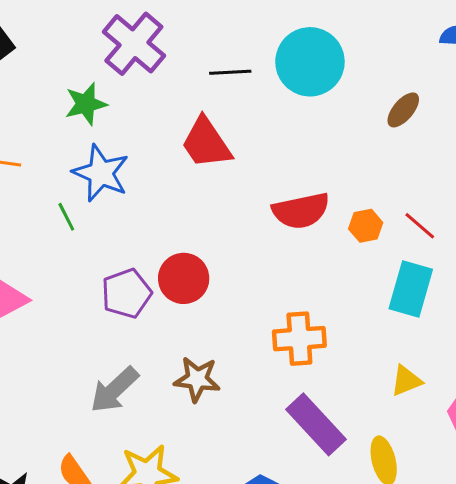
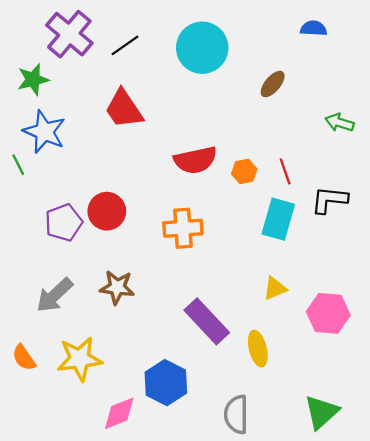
black line: (230, 72) -> (125, 45), moved, turned -32
red line: (420, 226) -> (285, 171), turned 30
orange cross: (299, 339) -> (183, 228), moved

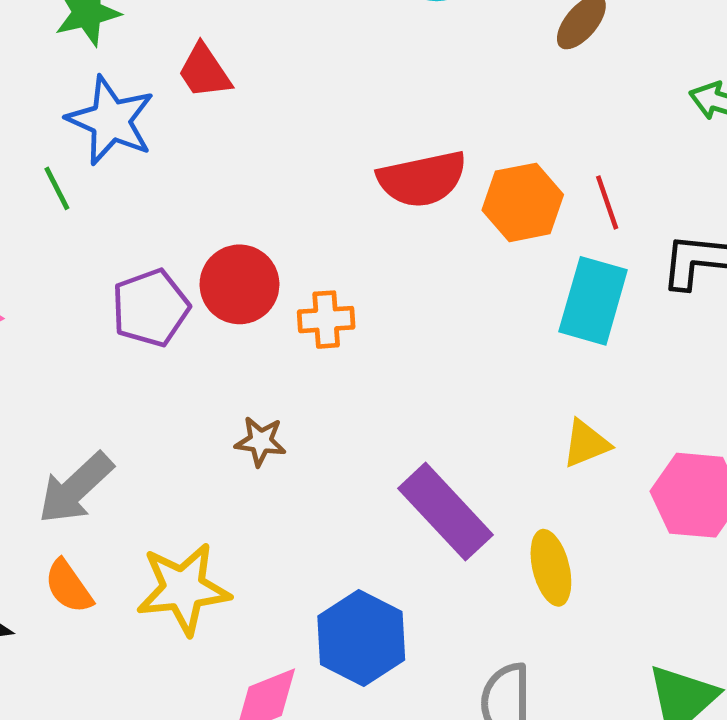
red trapezoid: (124, 109) -> (204, 71), moved, size x0.7
orange hexagon: (244, 171) -> (523, 202), size x1.5
orange cross: (183, 228) -> (326, 320), moved, size x0.7
brown star: (117, 287) -> (261, 441), size x0.7
gray arrow: (55, 295) -> (76, 488), moved

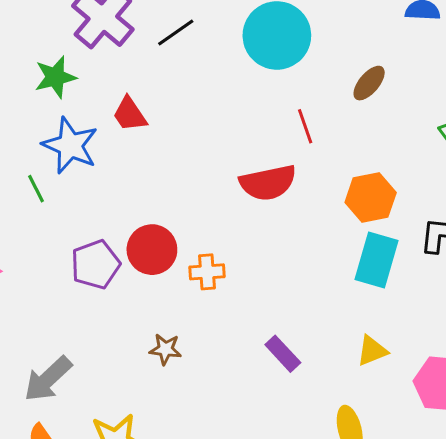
orange hexagon: (523, 202) -> (371, 198), moved
red line: (607, 202) -> (305, 126), moved
purple rectangle: (446, 512) -> (283, 354), moved, size x0.6

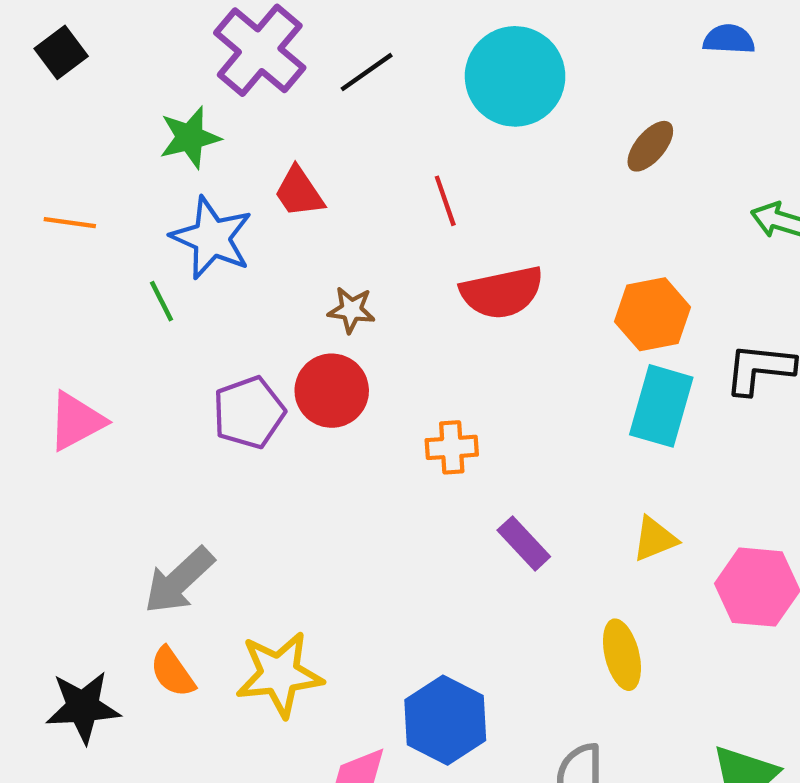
red line: (305, 126) -> (445, 201), moved
orange cross: (207, 272) -> (452, 447), moved
brown star: (165, 349) -> (351, 310), moved

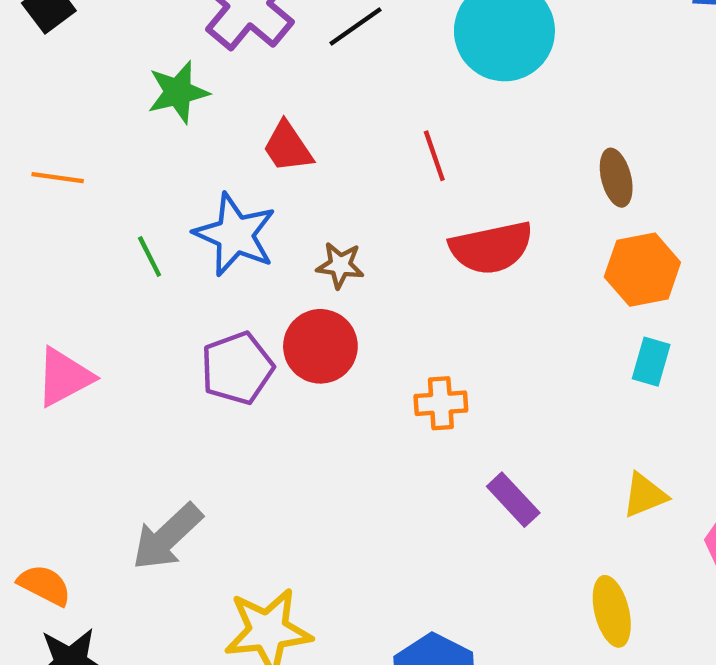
brown ellipse: (650, 146) -> (616, 178), moved, turned -54
blue star: (212, 238) -> (235, 235), moved
cyan rectangle: (661, 406) -> (651, 362), size x0.6
orange semicircle: (172, 672) -> (44, 585), moved, turned 152

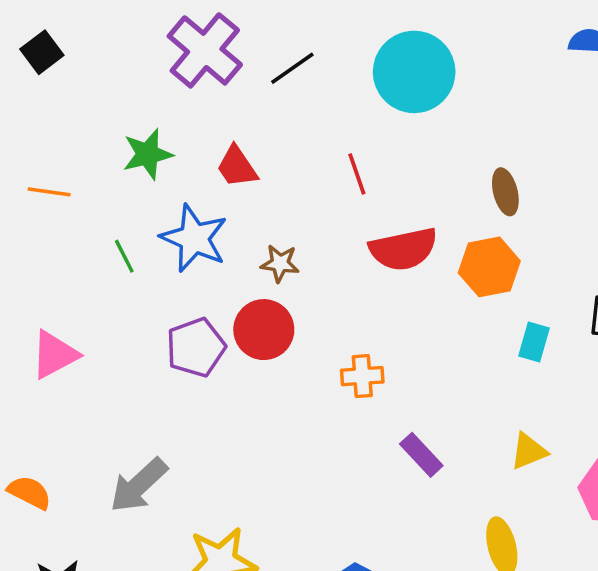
green star: (178, 92) -> (148, 154), moved
orange hexagon: (642, 270) -> (489, 267), moved
orange semicircle: (44, 585) -> (29, 492), moved

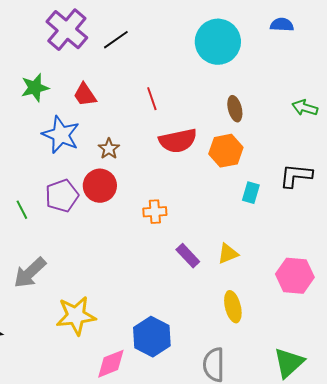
cyan circle: (414, 72) -> (218, 42), moved
green line: (124, 256) -> (22, 210), moved
brown star: (280, 263) -> (109, 149), turned 30
yellow triangle: (529, 451) -> (228, 254), moved

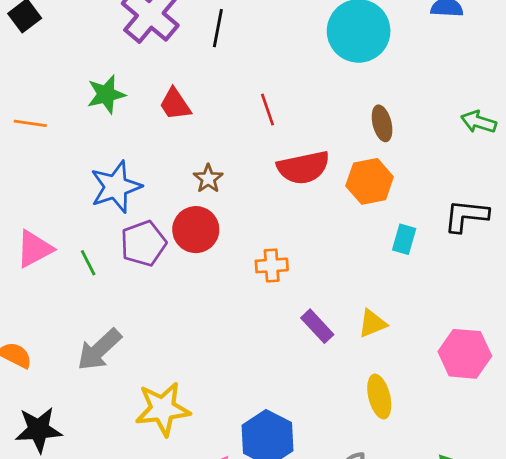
black line: (116, 40) -> (218, 28), turned -44
blue star: (61, 135) -> (116, 187), moved, turned 30

